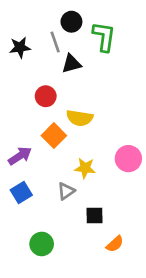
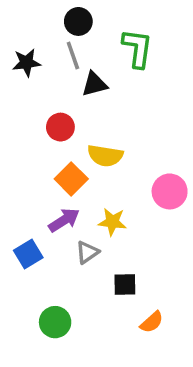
black circle: (71, 22) -> (78, 21), moved
purple arrow: (20, 156) -> (64, 220), moved
pink circle: (128, 159) -> (170, 191), moved

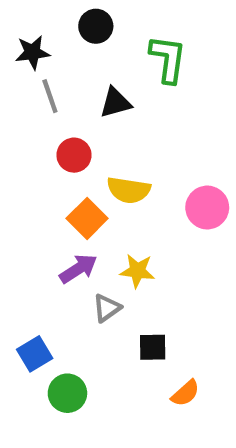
gray line: (73, 55) -> (50, 96), moved
black star: (26, 63) -> (32, 52), moved
pink circle: (170, 191) -> (207, 208), moved
blue square: (28, 254) -> (35, 354), moved

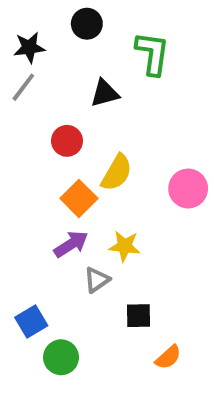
gray line: (50, 96) -> (23, 87), moved, turned 56
yellow semicircle: (129, 190) -> (117, 173), turned -69

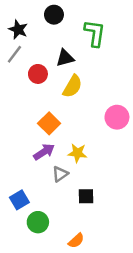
black star: (29, 48) -> (18, 29), turned 30
red circle: (67, 141) -> (38, 74), moved
yellow semicircle: (117, 173) -> (72, 86), moved
orange semicircle: (168, 357) -> (76, 241), moved

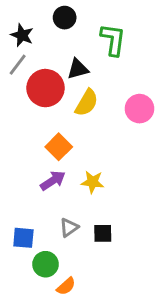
red circle: (38, 74) -> (46, 88), size x1.6
pink circle: (117, 117) -> (139, 109), moved
gray triangle: (60, 174) -> (69, 228), moved
blue square: (19, 200) -> (23, 238), turned 36
orange semicircle: (76, 241) -> (66, 286), moved

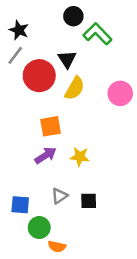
black circle: (65, 18) -> (73, 16), moved
green L-shape: (113, 40) -> (97, 34), turned -52
black triangle: (78, 69) -> (67, 59), turned -48
orange square: (59, 147) -> (51, 126), turned 35
orange semicircle: (66, 286) -> (57, 247), turned 54

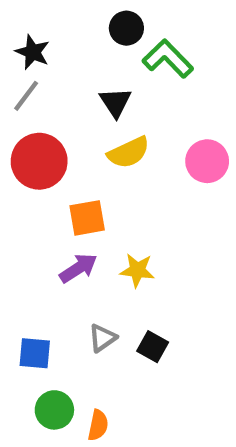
red circle: (39, 76) -> (39, 161), moved
yellow semicircle: (75, 88) -> (129, 152), turned 35
black square: (89, 201) -> (153, 347), turned 30
green circle: (39, 228) -> (54, 410), moved
orange semicircle: (57, 247) -> (98, 425), turned -90

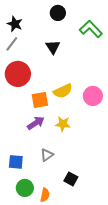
green L-shape: (168, 59) -> (91, 29), moved
yellow semicircle: (129, 152) -> (63, 91), moved
pink circle: (207, 161) -> (93, 96), moved
black square: (153, 347) -> (71, 179), moved

